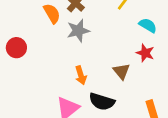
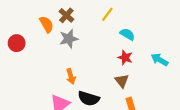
red circle: (16, 48) -> (17, 43), moved
brown triangle: (122, 71) -> (122, 81), moved

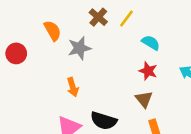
brown cross: (66, 15) -> (98, 17), moved
orange arrow: (71, 76) -> (73, 87), moved

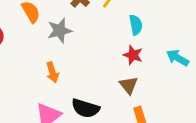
cyan semicircle: (151, 43) -> (136, 25), turned 48

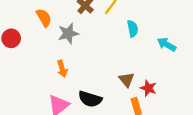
red star: (133, 55) -> (148, 88), moved
cyan arrow: (178, 58) -> (167, 44), moved

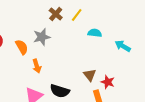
orange semicircle: (44, 18) -> (22, 47), moved
cyan semicircle: (133, 29) -> (95, 33), turned -72

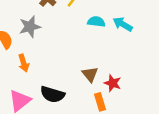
cyan arrow: (123, 46) -> (123, 24), moved

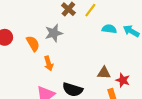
brown triangle: (90, 74) -> (104, 73), turned -48

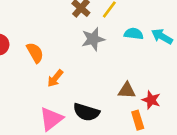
gray star: (54, 33) -> (93, 39), moved
orange arrow: (49, 63) -> (55, 78), turned 56

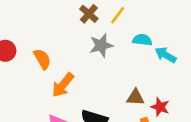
cyan arrow: (162, 36) -> (166, 55), moved
orange arrow: (55, 78) -> (63, 85), size x1.4

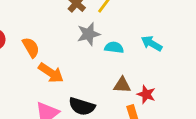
cyan semicircle: (142, 40) -> (114, 47), moved
orange arrow: (63, 85) -> (51, 73), turned -95

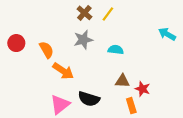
gray star: (89, 34) -> (83, 40), moved
cyan arrow: (152, 43) -> (167, 34), moved

